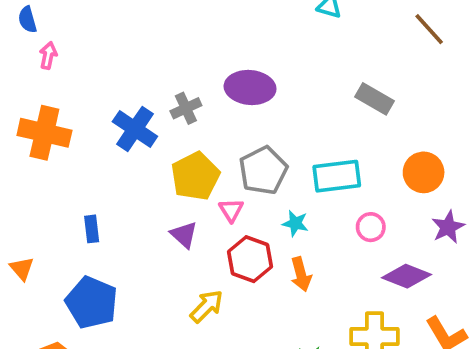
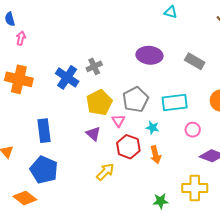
purple ellipse: (250, 88) -> (149, 55), moved
blue rectangle: (92, 229) -> (44, 131), size x1.6

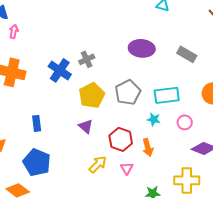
pink triangle: (118, 121) -> (127, 168), moved
cyan star: (153, 128) -> (154, 119), moved
blue rectangle: (44, 131) -> (37, 123), size x0.7

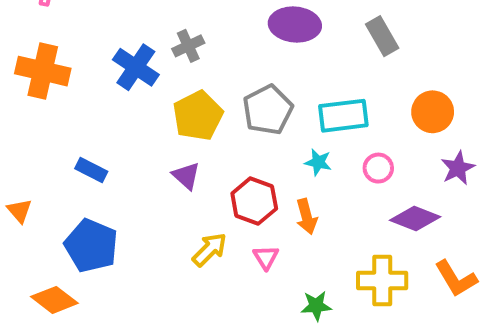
gray rectangle: (187, 54) -> (382, 36), turned 30
blue rectangle: (37, 123) -> (91, 170), turned -56

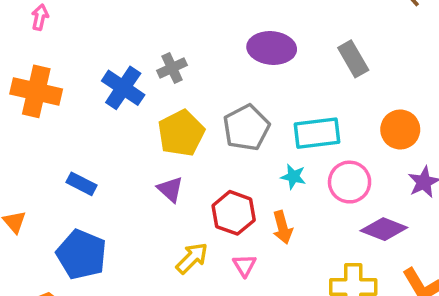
pink circle: (378, 168) -> (350, 182), size x1.5

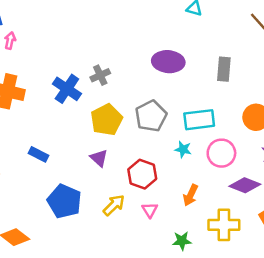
gray rectangle: (353, 59) -> (224, 69), turned 35
orange arrow: (283, 227) -> (191, 195), moved, turned 40
blue pentagon: (81, 254) -> (64, 201), moved

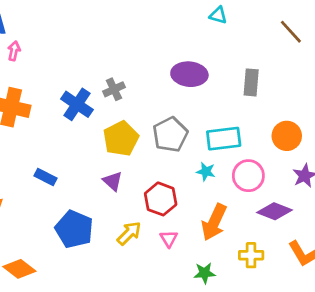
orange arrow: (191, 195) -> (214, 222), size x1.5
yellow cross: (224, 225) -> (251, 255), size x0.7

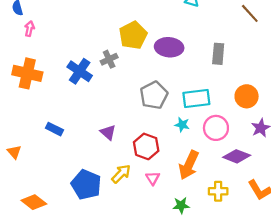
yellow pentagon: (121, 139) -> (133, 35), moved
blue pentagon: (74, 229) -> (86, 185), moved

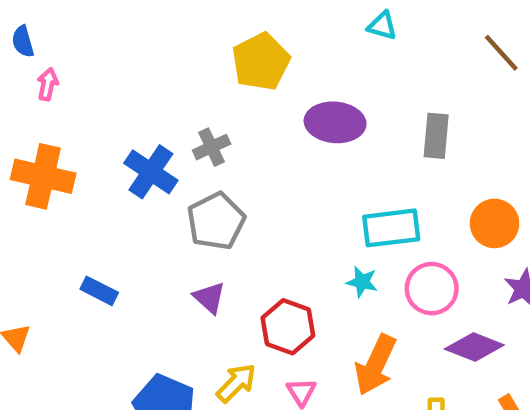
yellow pentagon: (133, 35) -> (261, 62), moved
gray pentagon: (154, 95) -> (216, 221), moved

